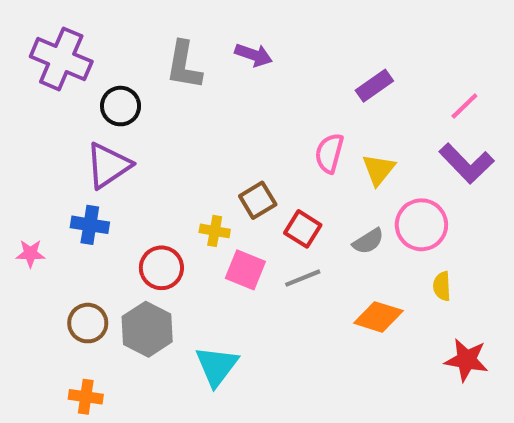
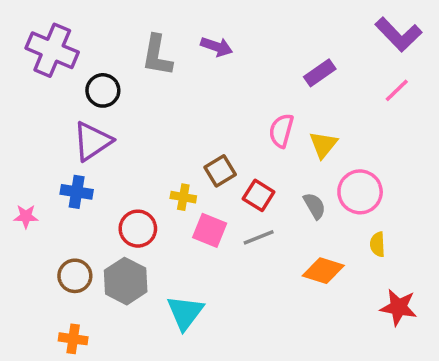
purple L-shape: (466, 163) -> (399, 34), moved
gray semicircle: (368, 241) -> (315, 206), turned -88

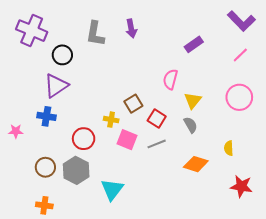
purple arrow: (217, 47) -> (131, 28), turned 60
yellow triangle: (323, 145) -> (193, 100), moved
pink circle: (360, 192) -> (239, 97), moved

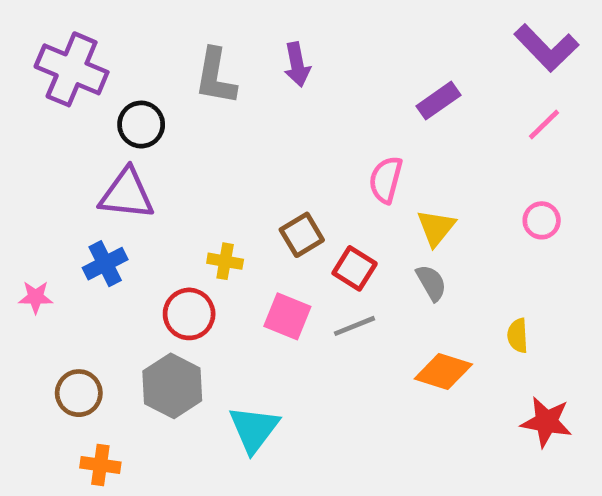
purple triangle: (56, 86) -> (127, 194), turned 40
pink circle: (239, 97) -> (542, 220), size x0.6
blue cross: (46, 116) -> (105, 264), turned -36
yellow cross: (111, 120) -> (225, 261), moved
brown circle: (45, 167) -> (79, 393), moved

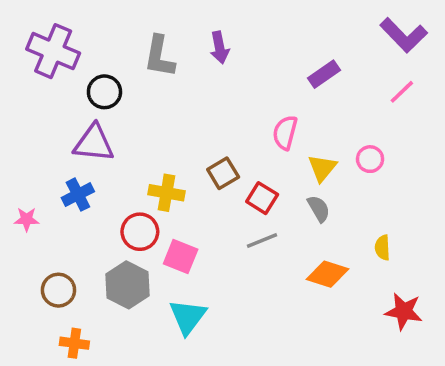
pink circle: (542, 220) -> (370, 159), moved
yellow cross: (225, 261) -> (166, 193), size x1.4
pink square: (287, 316) -> (181, 256), moved

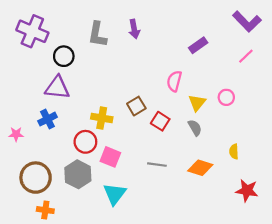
gray line: (262, 241) -> (157, 165), moved, turned 30
brown circle: (58, 290) -> (36, 178), size x1.5

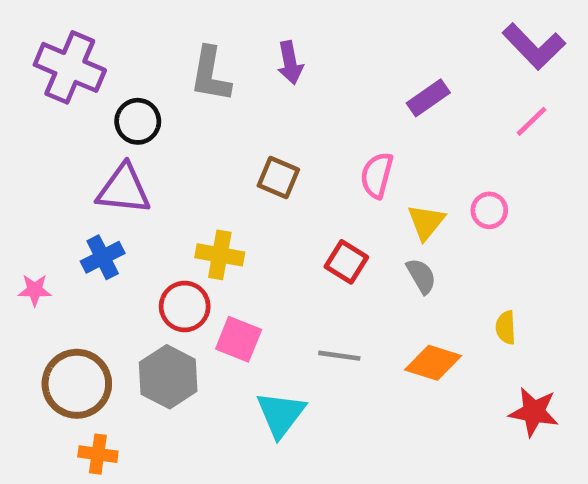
brown square: (136, 106) -> (278, 178), moved, turned -36
cyan triangle: (115, 194) -> (281, 414), moved

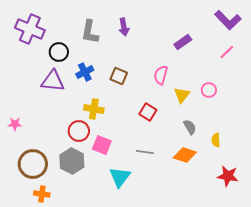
blue cross: (103, 257) -> (85, 72), moved
gray semicircle: (421, 276) -> (190, 127), moved

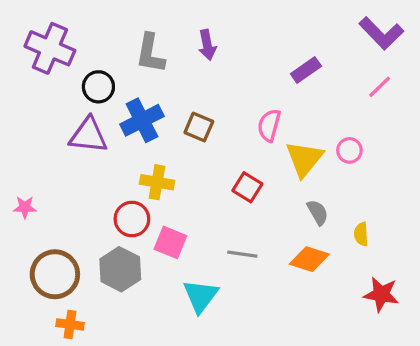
blue cross: (85, 72) -> (142, 120), size x1.4
yellow triangle: (182, 95) -> (304, 159), size x1.4

